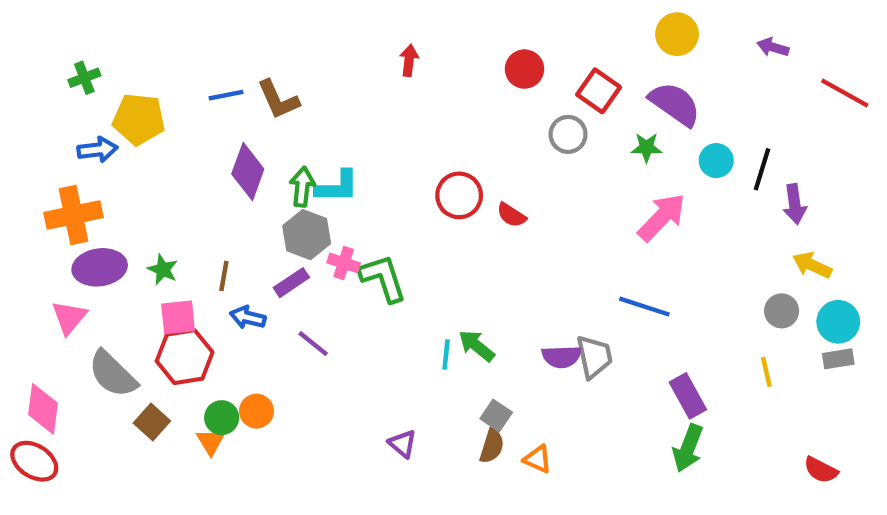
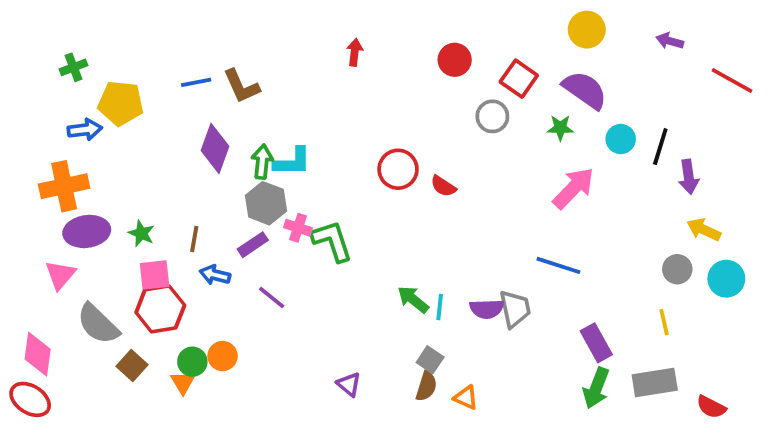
cyan line: (446, 354) -> (440, 307), moved
gray rectangle: (838, 359) -> (655, 382), moved, size x1.6

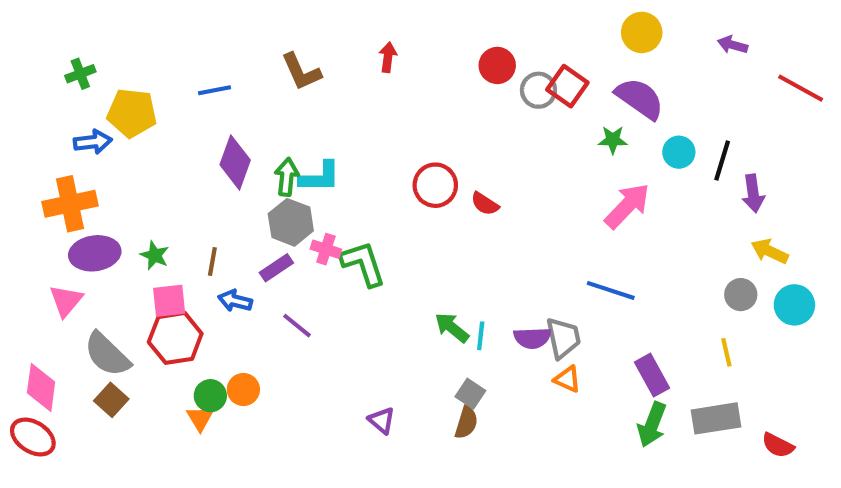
brown L-shape: (241, 86) -> (301, 72), moved
gray circle: (492, 116) -> (538, 90), moved
brown square: (132, 365) -> (111, 400), moved
orange triangle: (466, 398) -> (567, 379), moved

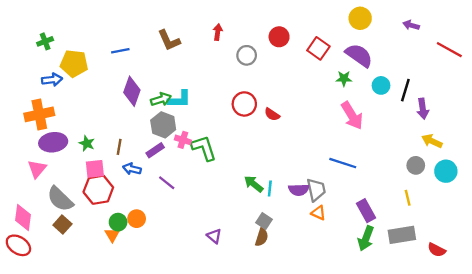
gray circle: (538, 90) -> (247, 55), moved
green arrow: (287, 177) -> (161, 99), turned 66
pink arrow: (627, 206) -> (352, 116), turned 104

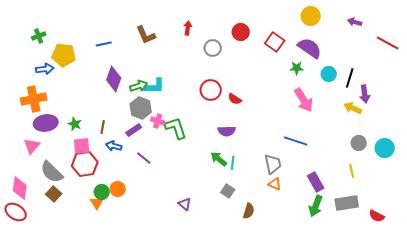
yellow arrow: (432, 141) -> (353, 108), moved
purple semicircle: (299, 190) -> (227, 131), moved
brown semicircle: (262, 237) -> (249, 211), moved

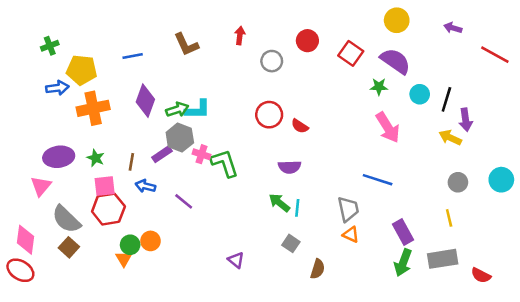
orange cross: (34, 99) -> (93, 108), moved
purple rectangle: (134, 130) -> (162, 154), moved
cyan circle: (385, 148) -> (501, 180), moved

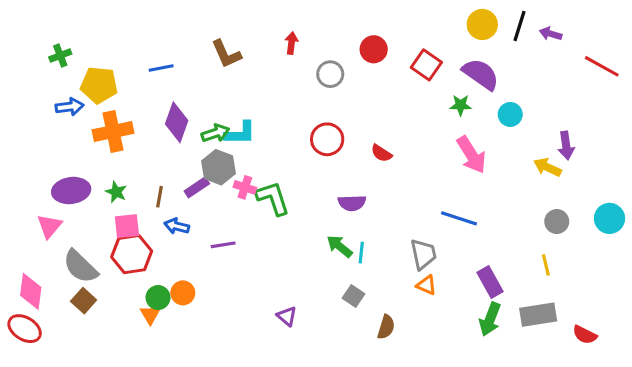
black line: (446, 99) -> (520, 26), moved
red semicircle: (300, 126) -> (381, 153), moved
purple line: (184, 201) -> (223, 245), turned -48

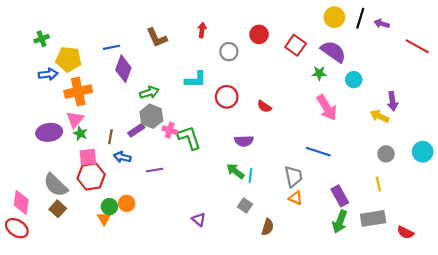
purple diamond: (177, 122) -> (123, 69), moved
cyan L-shape: (240, 133) -> (196, 80), moved
pink triangle: (49, 226) -> (75, 119), moved

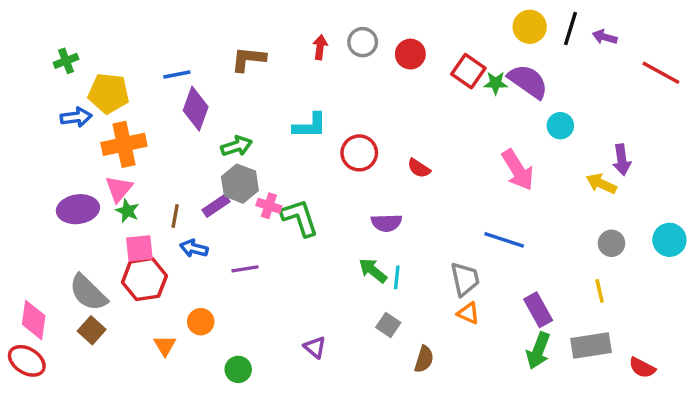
brown L-shape: (157, 38) -> (248, 59), turned 120
gray circle: (229, 52) -> (363, 42), moved
green star: (319, 73) -> (496, 83), moved
green circle: (109, 207) -> (238, 369), moved

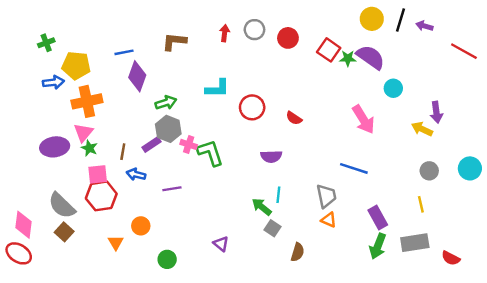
green arrow: (373, 271) -> (262, 207), moved

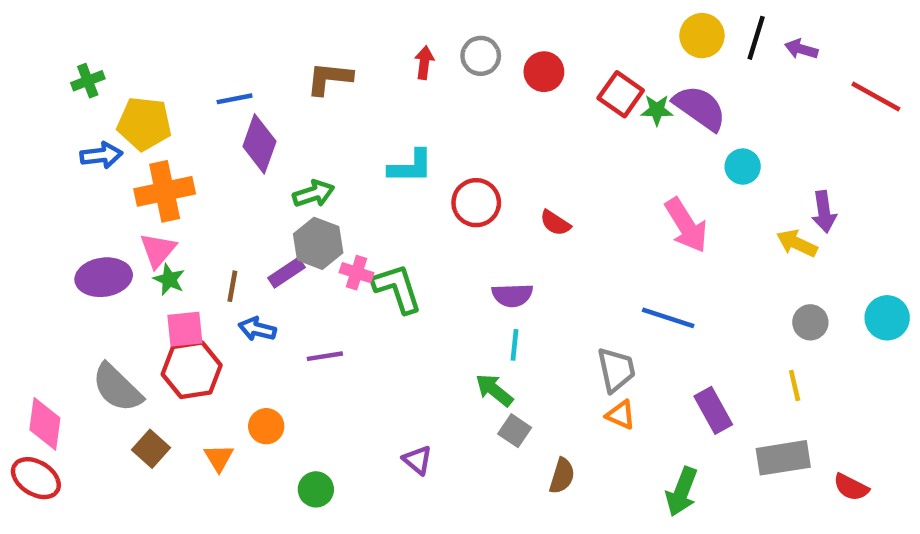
cyan line: (278, 195) -> (515, 345), moved
brown square: (64, 232) -> (151, 449), moved
green arrow: (378, 246) -> (682, 492), moved

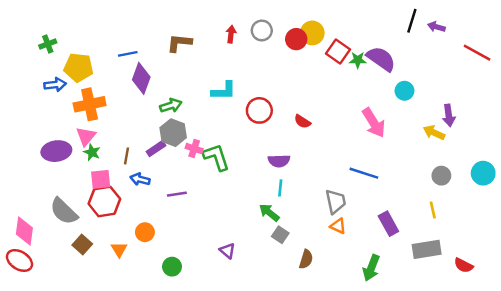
yellow circle: (702, 36) -> (312, 33), moved

